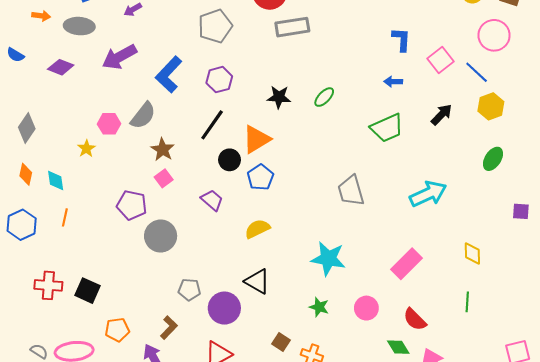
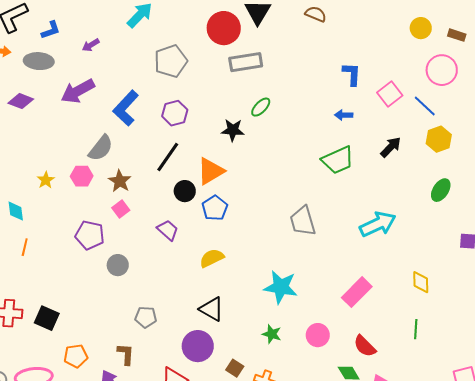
green ellipse: (324, 97) -> (261, 107), moved
pink hexagon: (109, 124) -> (82, 176), moved
gray circle: (161, 236) -> (118, 265), size x0.7
purple circle: (224, 308) -> (198, 346), moved
brown L-shape: (169, 328) -> (126, 354), turned -40

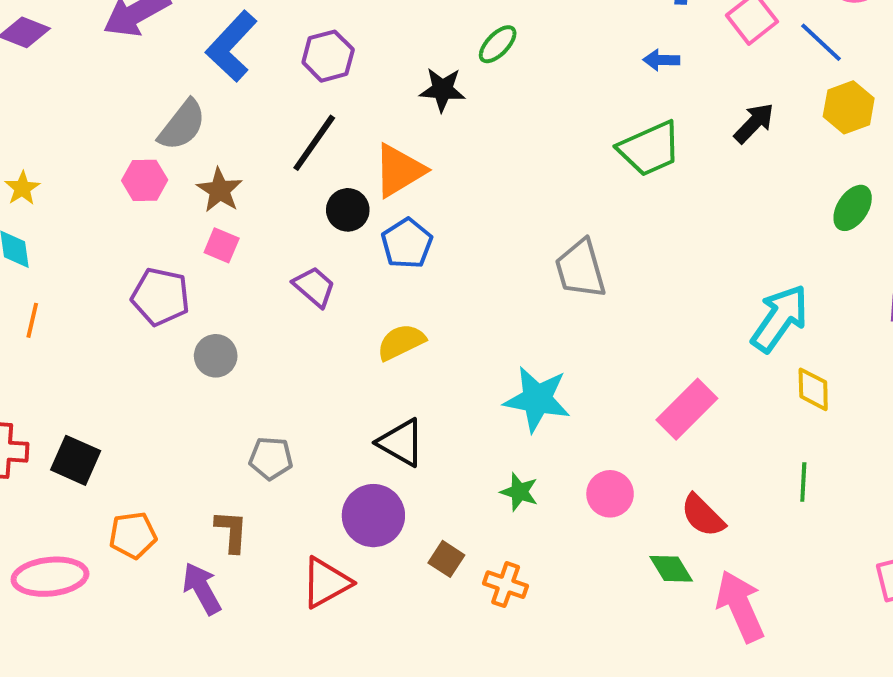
yellow star: (46, 180) -> (22, 188), moved
pink square: (121, 209) -> (222, 245), turned -30
cyan arrow: (378, 224) -> (780, 318), moved, turned -30

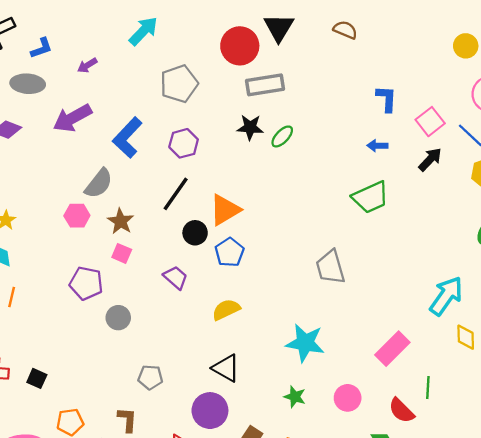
black star: (442, 90) -> (250, 127), moved
black arrow: (754, 123) -> (430, 159), moved
black square: (76, 460) -> (37, 378), size x0.7
green line: (803, 482) -> (428, 388), moved

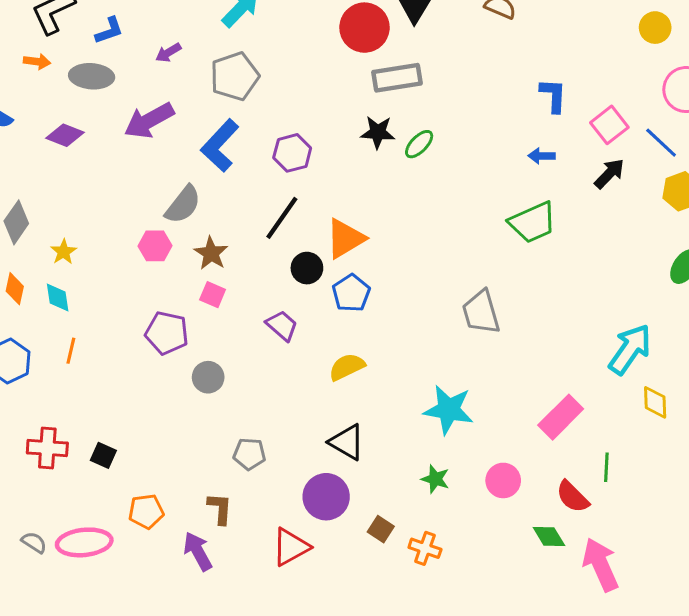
gray pentagon: (179, 84) -> (235, 76), moved

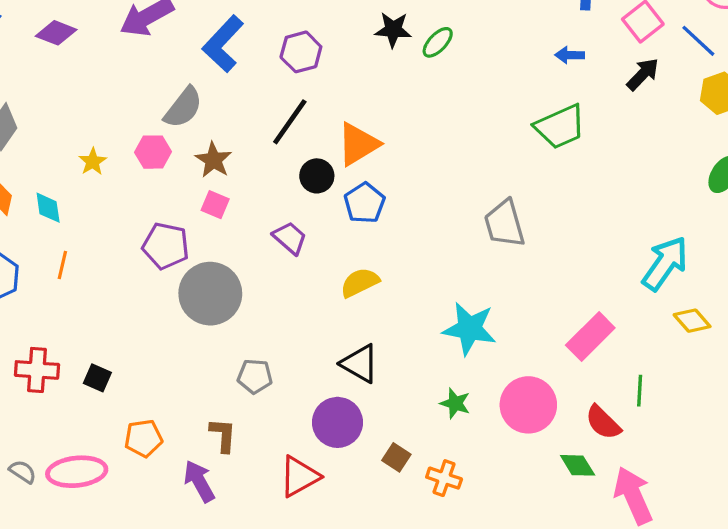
yellow star: (64, 252) -> (93, 162), moved
gray circle: (208, 377) -> (210, 294), size x1.8
yellow diamond: (655, 402) -> (692, 321), turned -40
pink circle: (503, 480) -> (528, 405), size x1.5

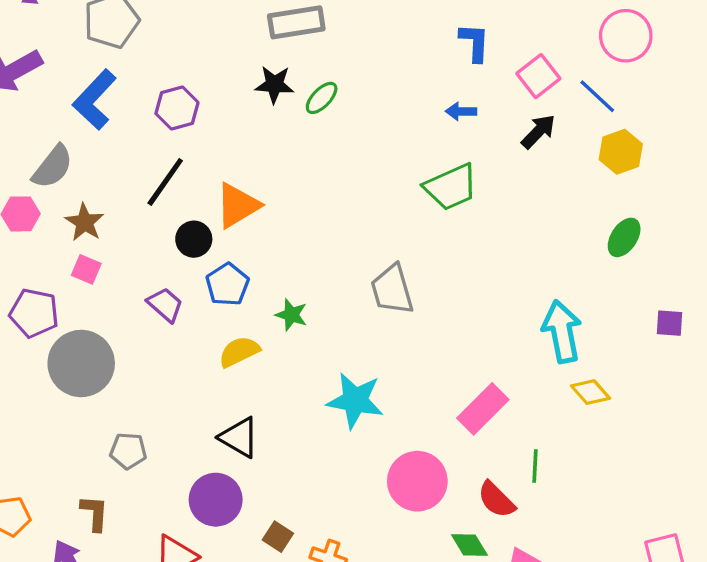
blue pentagon: (365, 203) -> (227, 284), moved
cyan arrow: (665, 263) -> (562, 332), turned -46
green star: (455, 403) -> (291, 315), moved

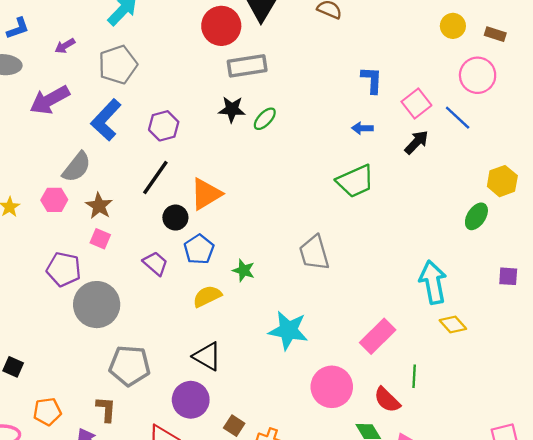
yellow hexagon: (621, 152) -> (502, 181), moved
gray pentagon: (128, 451) -> (130, 366), size x1.6

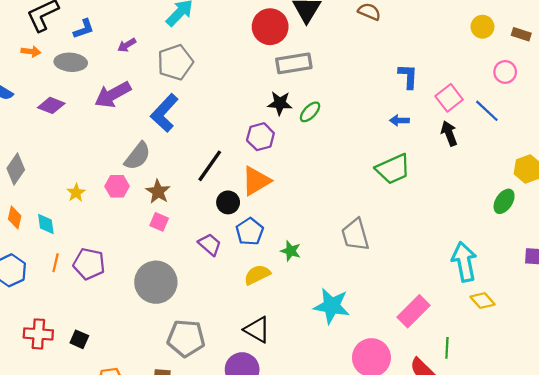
pink circle: (478, 75) -> (505, 72), size x0.7
purple hexagon: (164, 126) -> (260, 137), moved
black arrow: (416, 142) -> (449, 133), turned -65
purple pentagon: (64, 269) -> (89, 264), moved

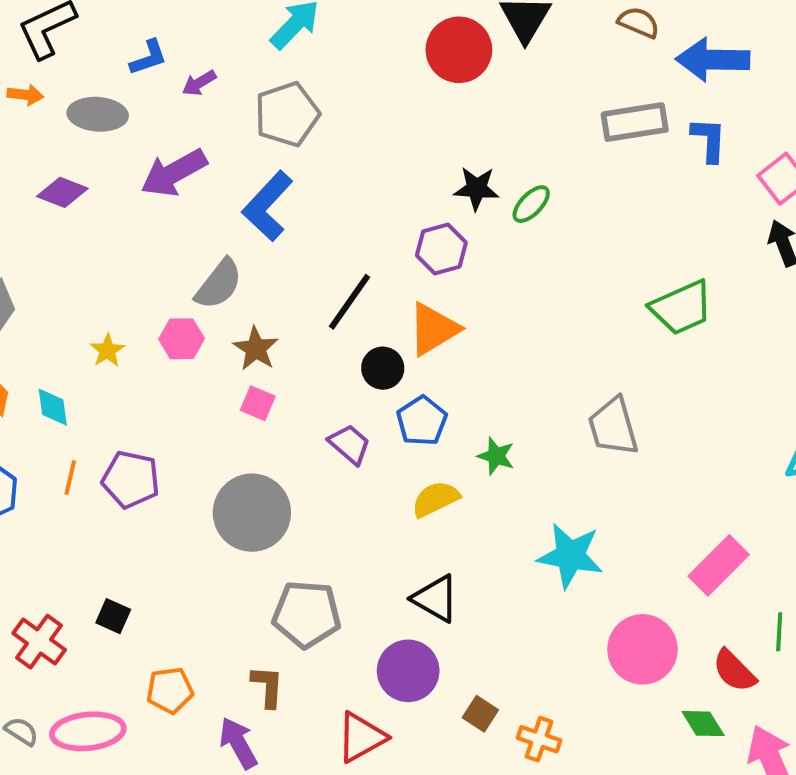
blue L-shape: (84, 29) -> (148, 58), moved
gray rectangle: (294, 63) -> (635, 122), moved
blue arrow: (399, 120) -> (713, 60), moved, size x2.0
red cross: (38, 334) -> (39, 642), moved, turned 32

